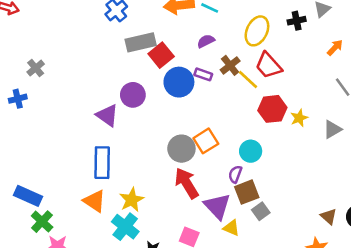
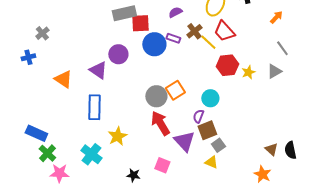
red square: (161, 55) -> (140, 23), turned 36
gray triangle: (332, 129) -> (274, 71), moved
orange triangle: (94, 201) -> (63, 79), moved
cyan cross: (125, 227) -> (91, 154), moved
yellow triangle: (231, 228) -> (211, 162), moved

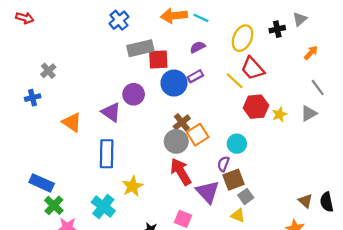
brown cross: (194, 31) -> (182, 122), moved
purple rectangle: (173, 38) -> (195, 76), turned -48

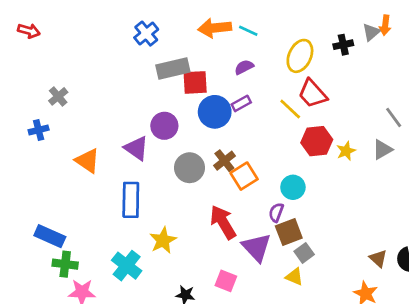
orange arrow: (311, 53) -> (385, 25), moved, turned 144
gray circle: (176, 141) -> (190, 168), moved
green cross: (54, 205) -> (65, 264), turned -36

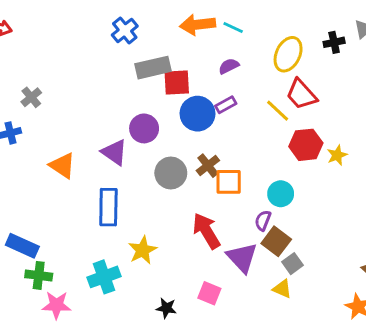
orange square: (244, 176) -> (229, 182), turned 32
brown square: (289, 232) -> (276, 241), turned -32
cyan cross: (127, 266) -> (104, 277), turned 32

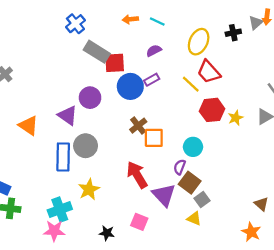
orange arrow: (198, 25) -> (130, 19), size x0.6
gray rectangle: (153, 68) -> (97, 52), turned 45
gray circle: (171, 173) -> (86, 146), moved
pink star: (56, 305) -> (54, 231), moved

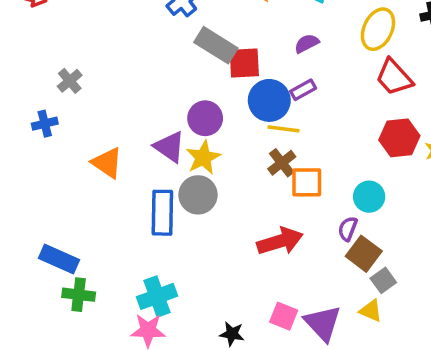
yellow line: (191, 84) -> (284, 129), moved, turned -36
red arrow: (137, 175) -> (280, 241), turned 104
yellow star: (89, 189) -> (203, 157), moved
purple triangle: (164, 195) -> (323, 323), moved

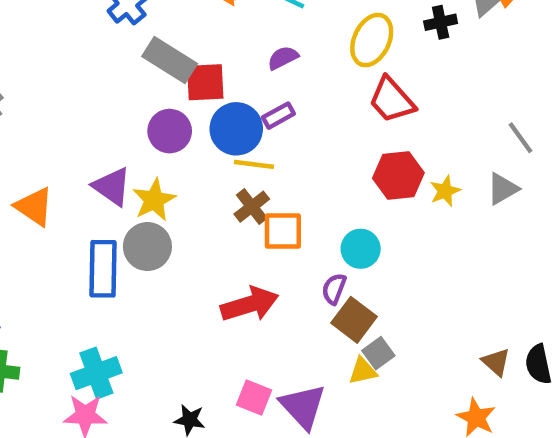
purple circle: (205, 118) -> (170, 131), moved
yellow triangle: (371, 311) -> (363, 371), moved, turned -35

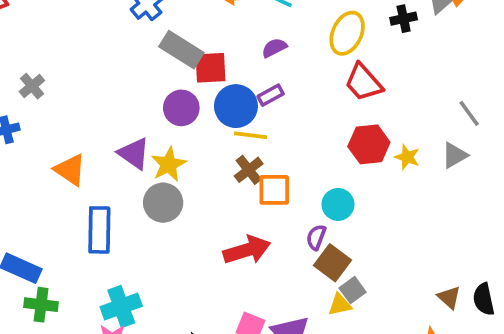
yellow star: (445, 191) -> (407, 157), turned -30
blue rectangle: (103, 269) -> (99, 230), moved

